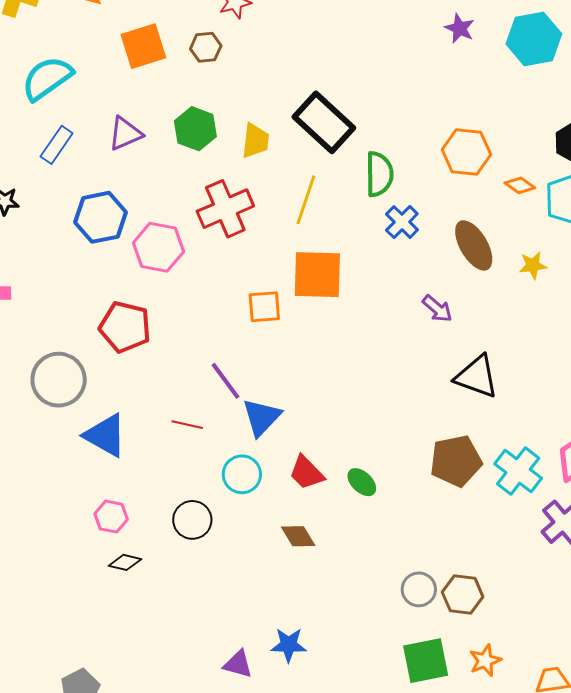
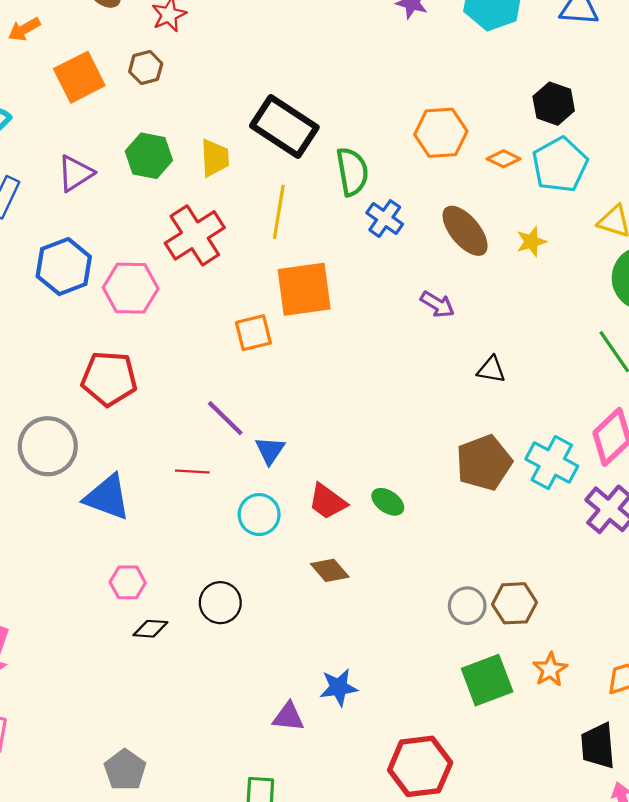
black triangle: (477, 377) -> (491, 370), size x0.6
blue triangle: (262, 417) -> (270, 450), size x0.7
black circle: (192, 520) -> (220, 603), moved

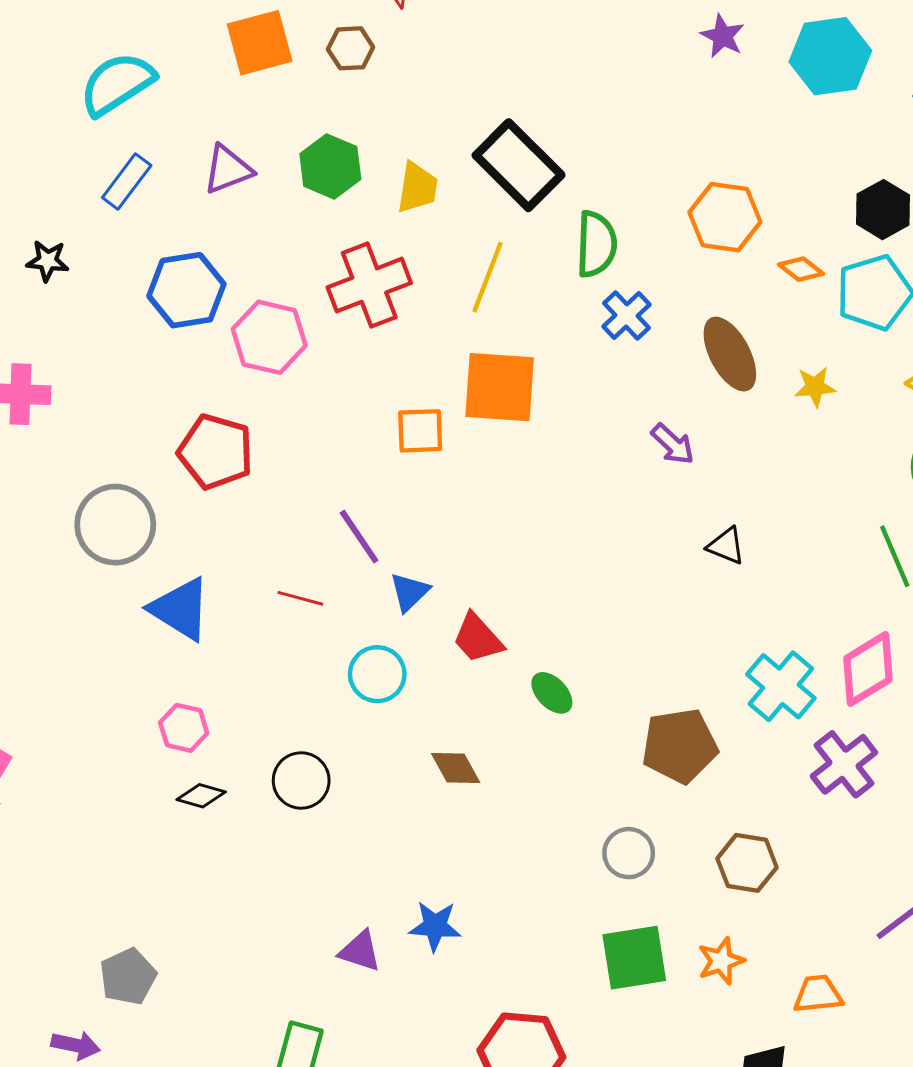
brown pentagon: (484, 463) -> (680, 746), moved
red trapezoid: (327, 502) -> (478, 638), moved
brown hexagon: (515, 603) -> (747, 863), moved

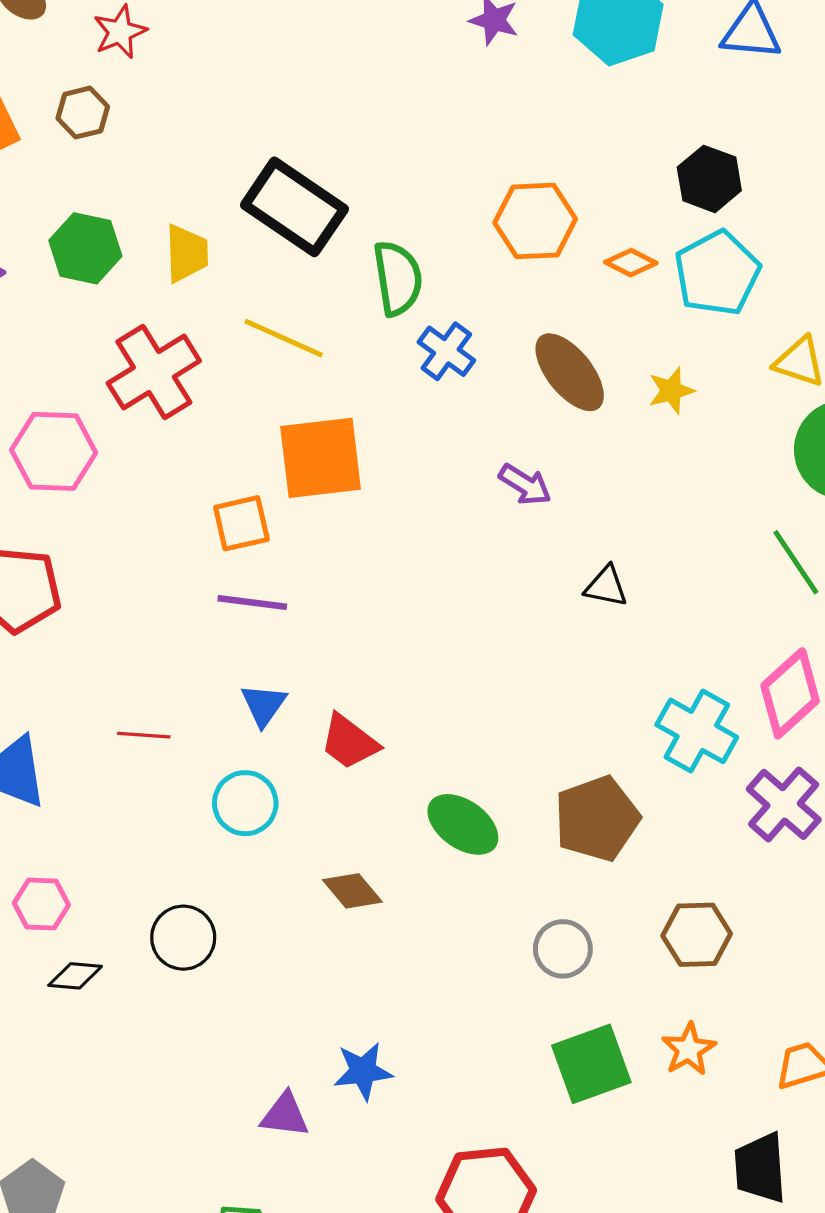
yellow line: (487, 277) -> (284, 338), turned -76
purple line: (359, 537) -> (252, 602), moved, turned -38
green ellipse: (552, 693) -> (463, 824), moved, size x1.4

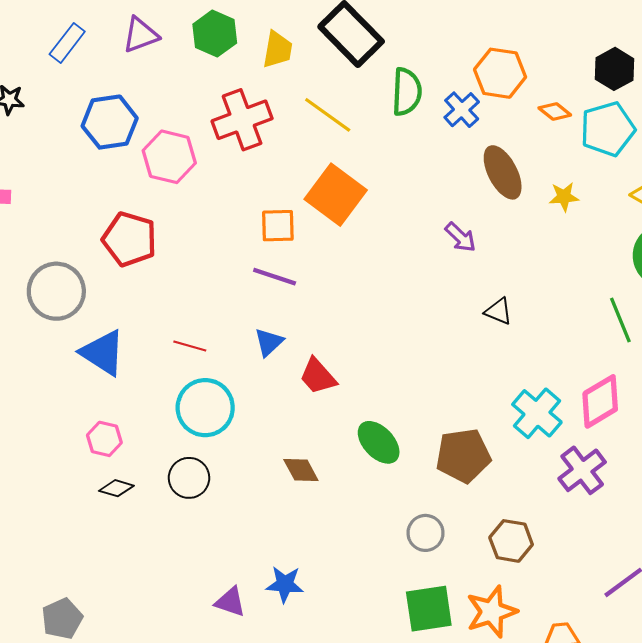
blue cross: (446, 351) -> (462, 110), moved
orange square: (321, 458) -> (336, 195), turned 32
cyan circle: (245, 803) -> (205, 408), moved, size x1.4
orange star: (689, 1049) -> (492, 612), size x1.5

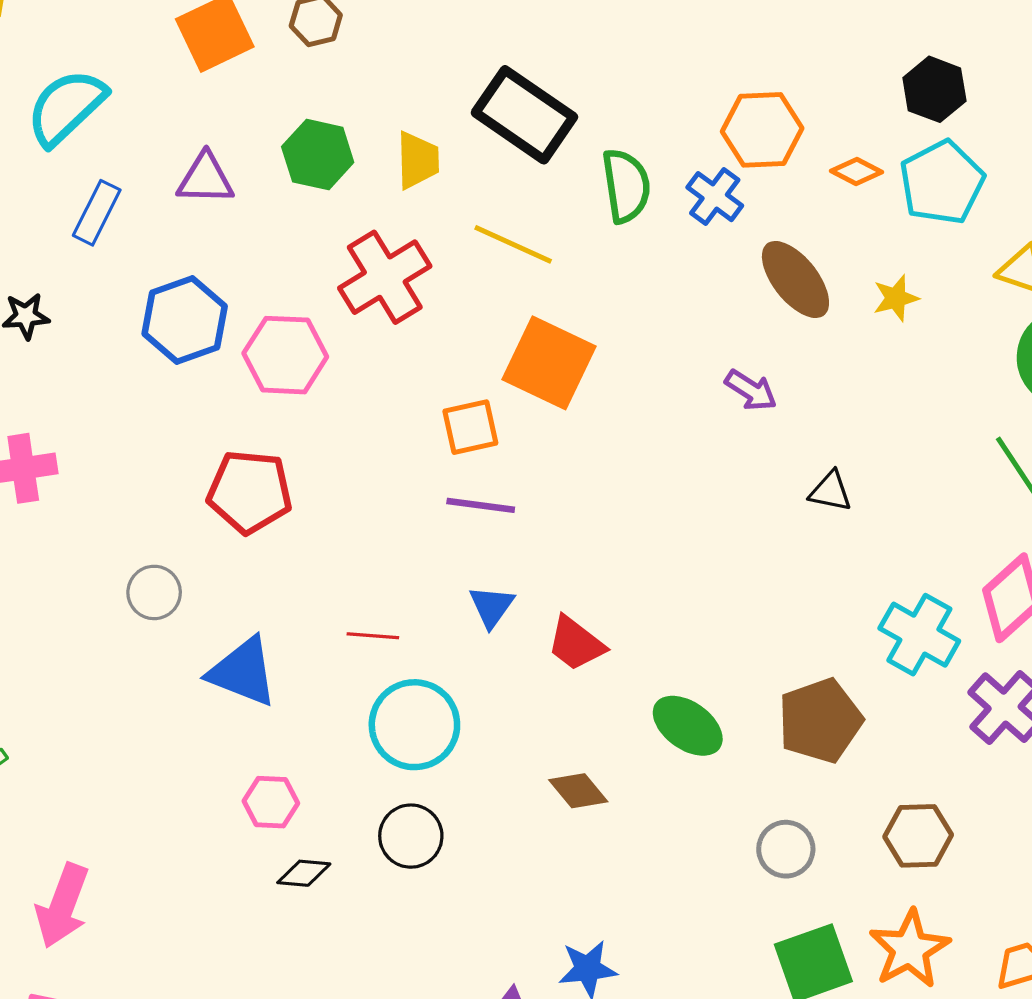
purple triangle: (140, 35) -> (205, 179), turned 33
gray circle: (56, 291) -> (154, 592), size x0.6

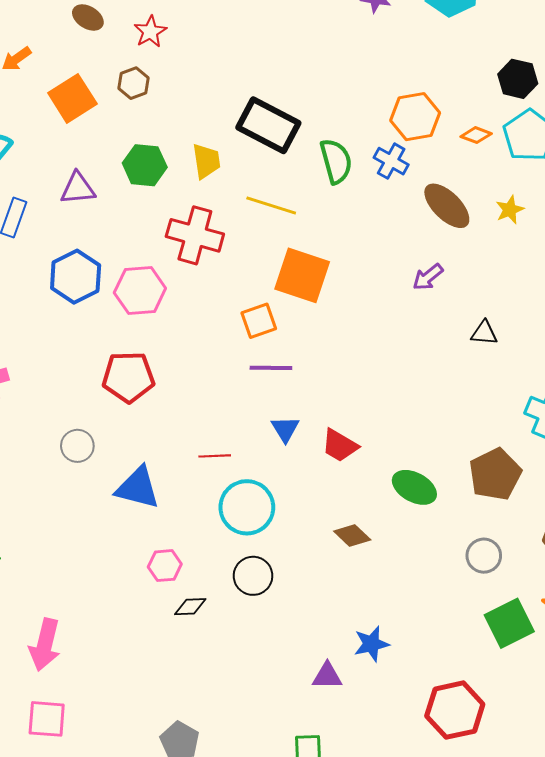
red cross: (385, 277) -> (195, 235), turned -36
purple arrow: (751, 390) -> (428, 277), turned 116

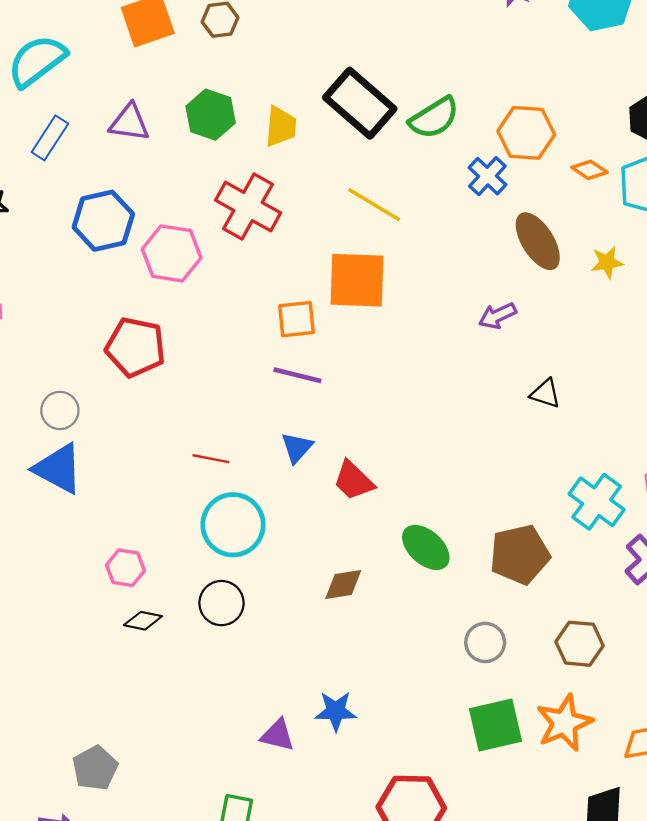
green semicircle: (336, 161) -> (434, 118), moved, turned 60
yellow line: (271, 206) -> (374, 205), moved
orange square: (302, 275) -> (357, 280), turned -30
blue triangle: (138, 488) -> (58, 469), moved
brown diamond: (352, 535) -> (343, 585), turned -66

